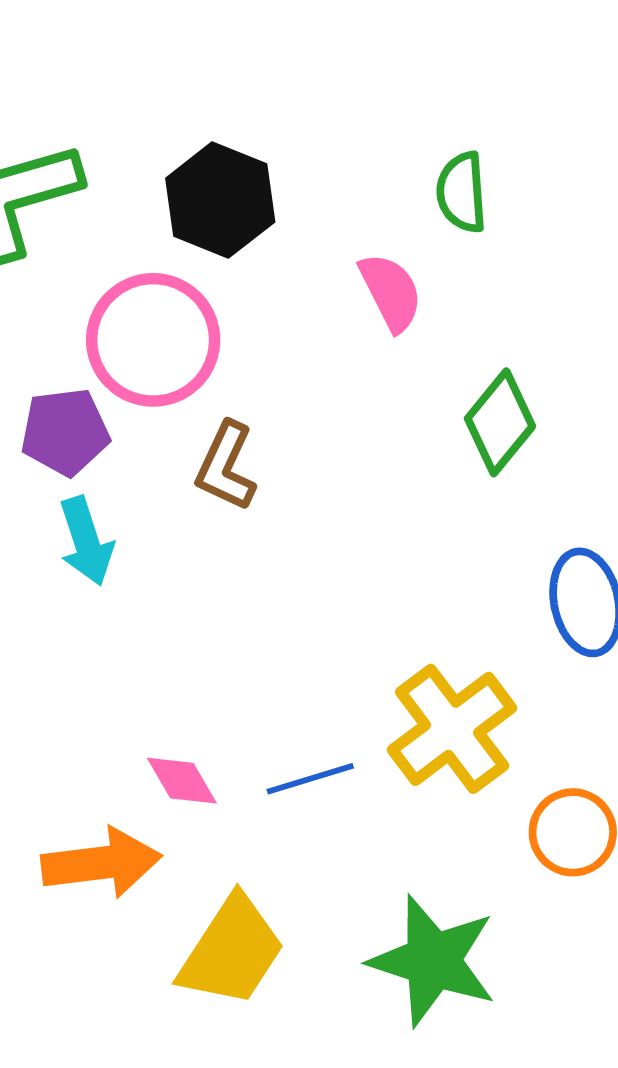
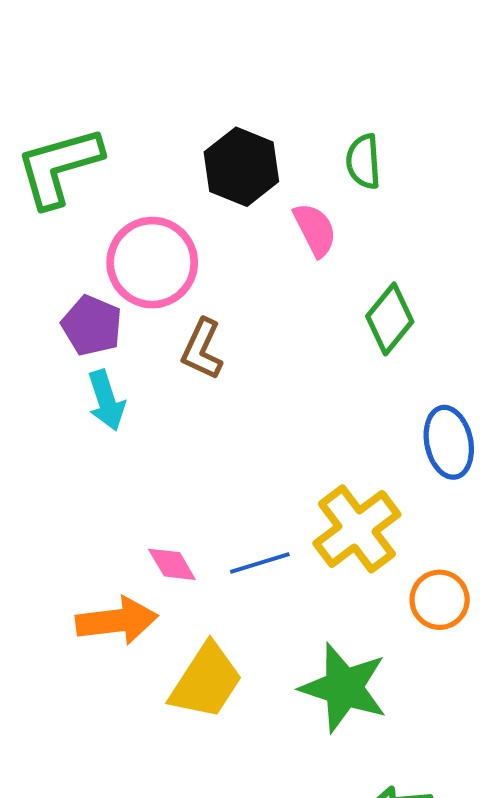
black hexagon: (220, 200) -> (241, 167), moved
purple pentagon: (65, 432) -> (92, 326), turned 30

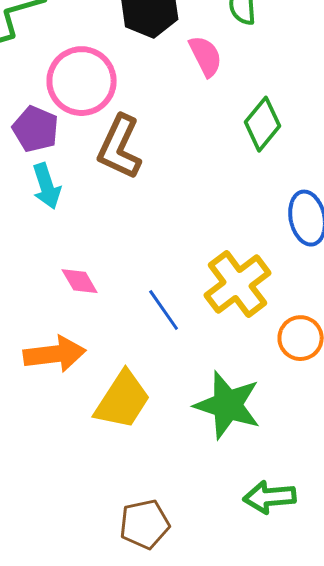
brown L-shape: (202, 349) -> (120, 147), size x1.4
blue line: (260, 563) -> (164, 310), turned 72
pink diamond: (172, 564) -> (80, 281), moved

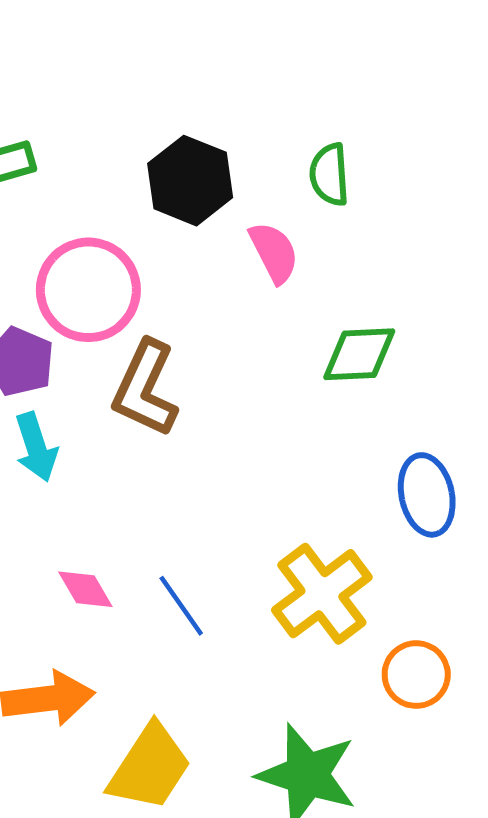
green diamond: (263, 124) -> (359, 354), turned 48
blue line: (164, 310) -> (181, 606), moved

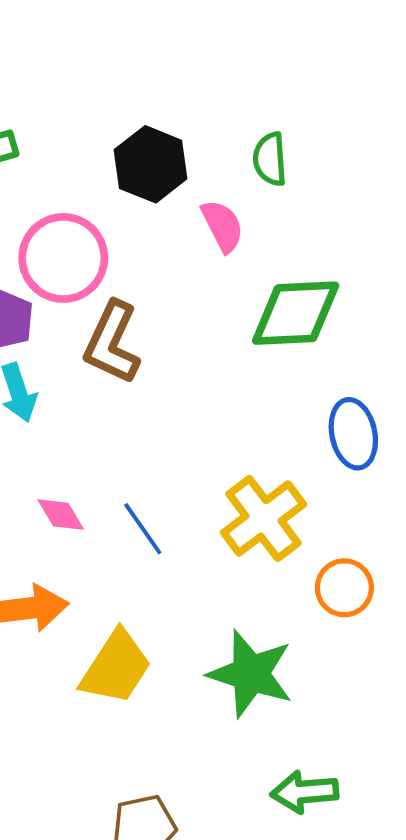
green diamond: (359, 354) -> (296, 313), size x1.4

